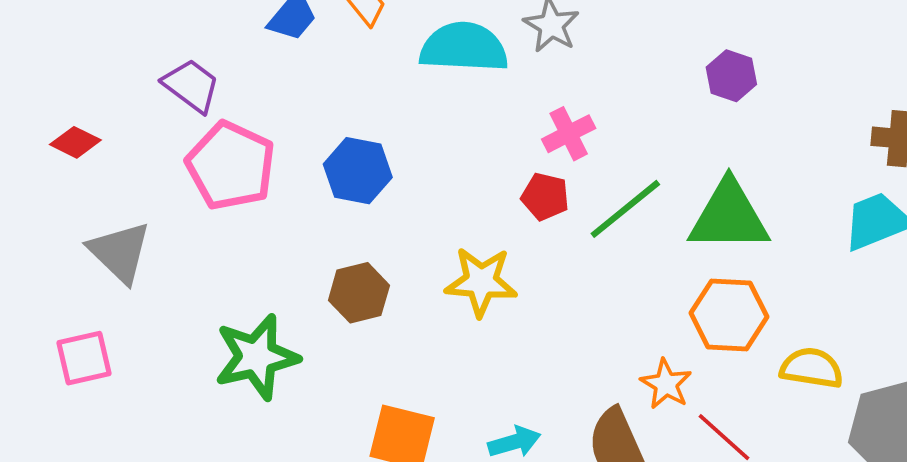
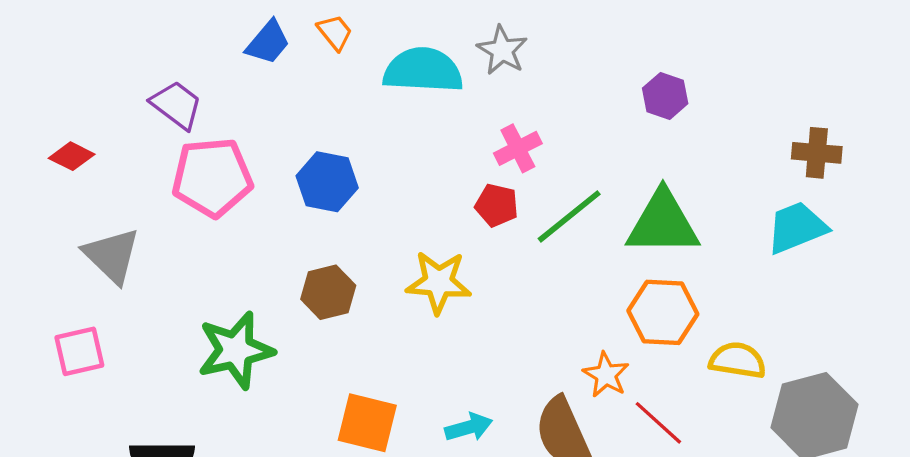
pink pentagon: (231, 166) -> (212, 177), turned -30

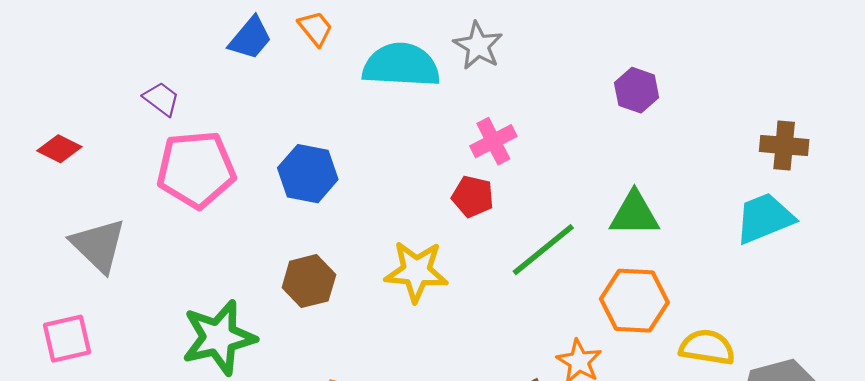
purple trapezoid: (176, 105) -> (161, 99), size x0.7
green line: (569, 216) -> (543, 250), moved
green triangle: (663, 223) -> (634, 214), size x0.7

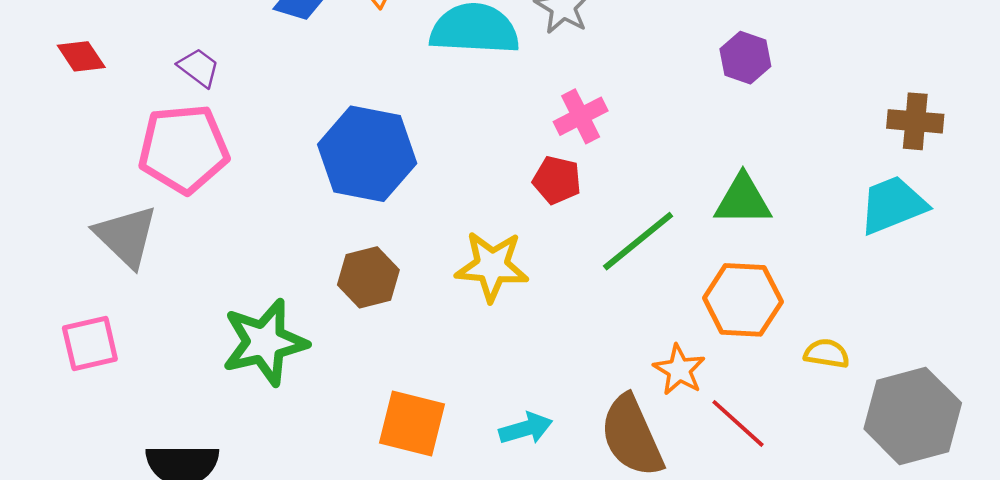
red diamond: (59, 149) -> (81, 56), moved, turned 30
pink pentagon: (196, 169) -> (184, 149), moved
blue hexagon: (308, 174) -> (367, 154), size x1.4
yellow semicircle: (707, 347) -> (827, 354), size x0.7

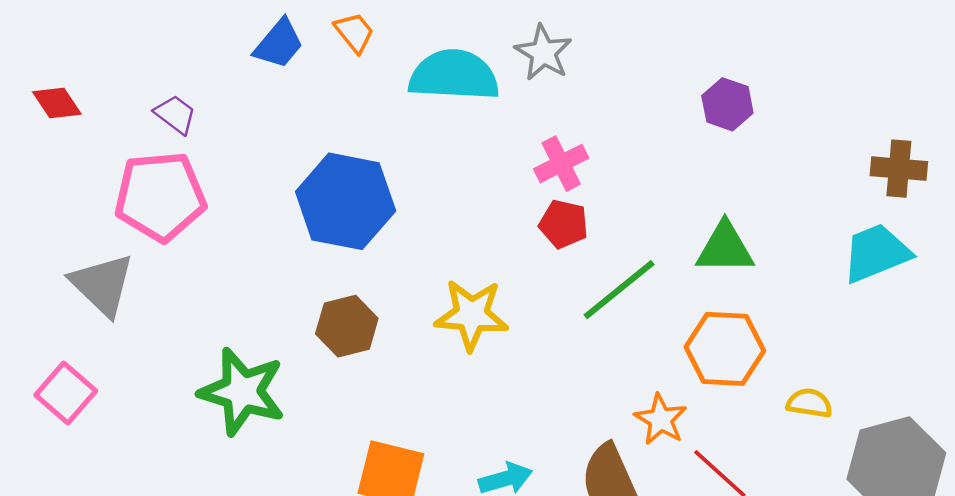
red pentagon: (557, 180) -> (564, 224), moved
green star: (265, 342) -> (242, 392), turned 30
pink square: (90, 344) -> (66, 393), turned -36

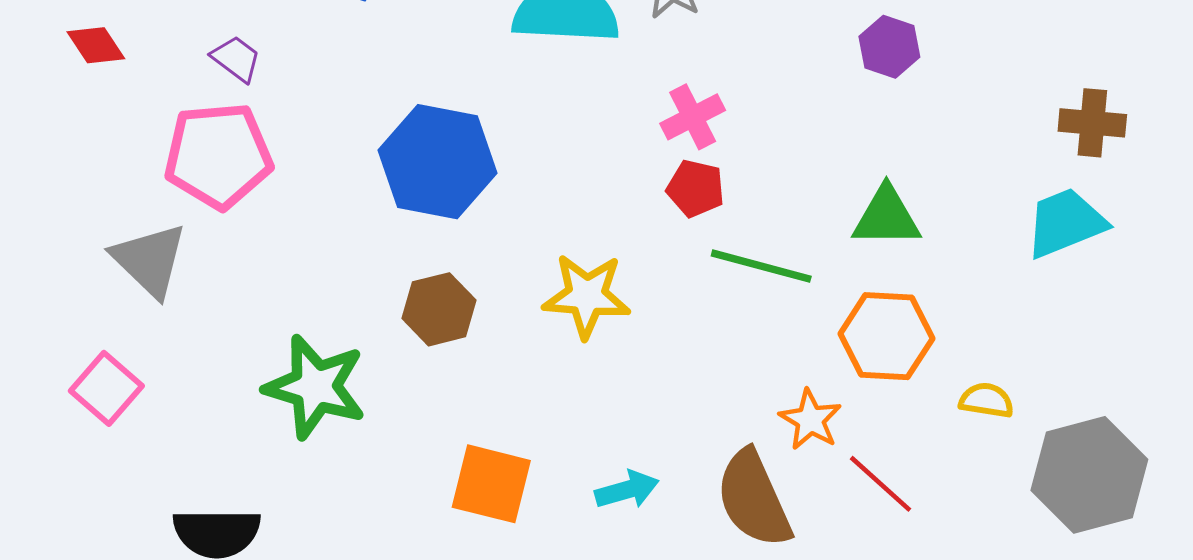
green line: (619, 290) -> (761, 266), turned 54

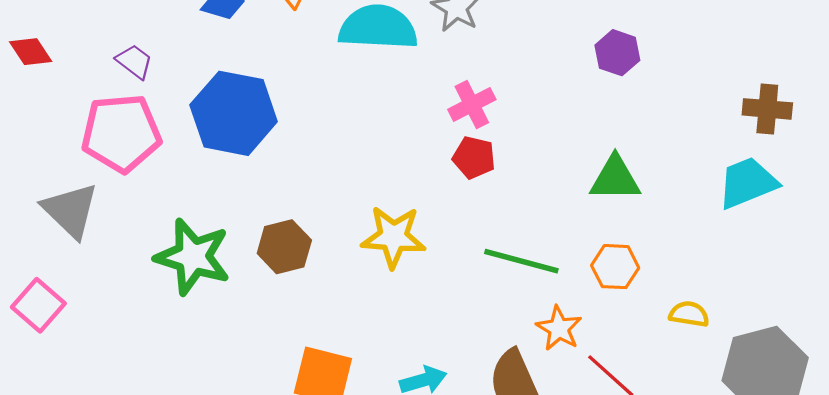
blue hexagon: (437, 162) -> (234, 113), moved
green line: (761, 266) -> (521, 261), moved
orange hexagon: (886, 336) -> (615, 267), size x0.7
green star: (315, 387) -> (193, 257), moved

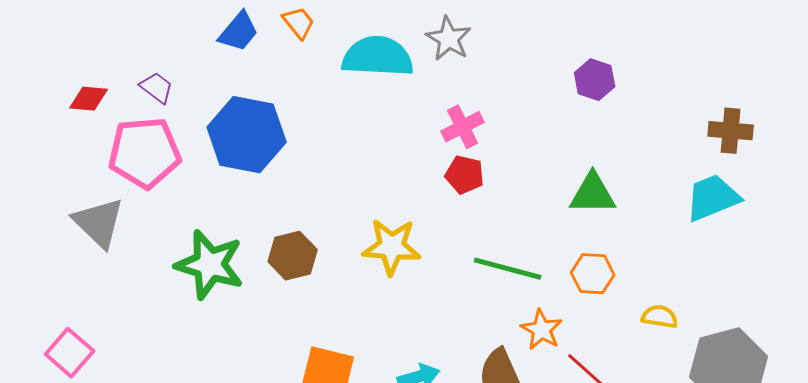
red diamond: (31, 52) -> (89, 99), moved, turned -51
pink square: (38, 305) -> (70, 353), moved

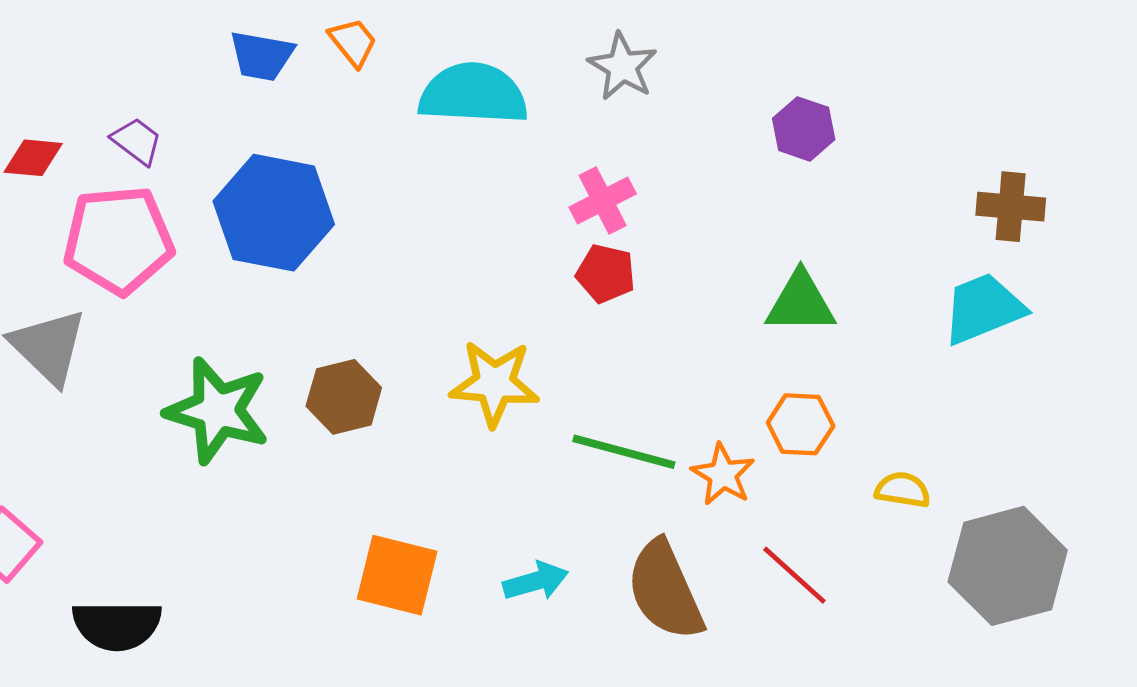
blue trapezoid: (239, 32) -> (262, 56), turned 60
gray star: (449, 39) -> (622, 66), moved
green line: (508, 269) -> (624, 452), moved
orange star: (542, 330) -> (723, 475), moved

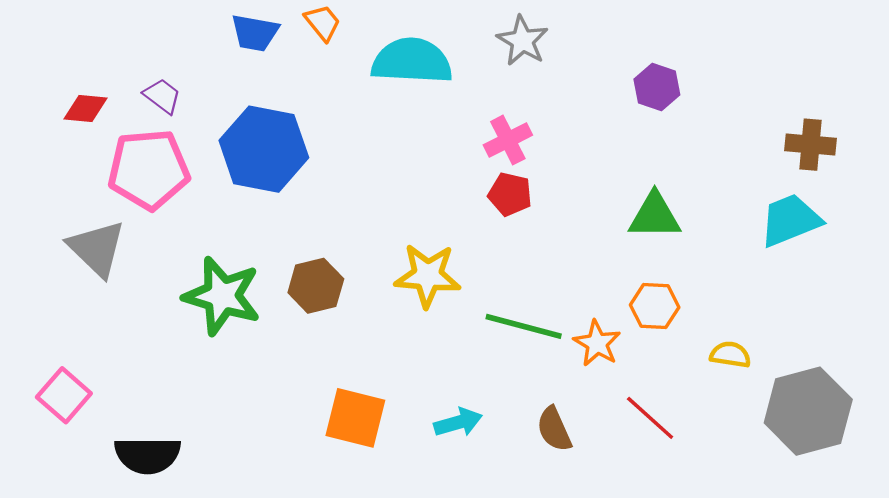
brown semicircle: (665, 590) -> (554, 429), size x0.6

